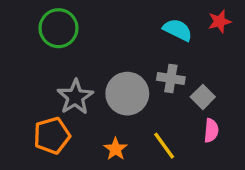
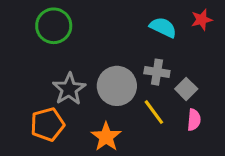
yellow line: (164, 146) -> (154, 112), moved
orange star: (116, 149) -> (106, 137), size x1.4

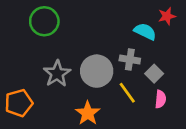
cyan semicircle: (163, 27) -> (145, 31), moved
orange pentagon: (48, 124) -> (19, 103), moved

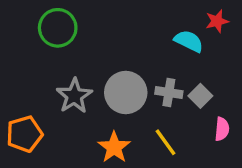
gray cross: (130, 60) -> (169, 93), moved
yellow line: (127, 93) -> (166, 142), moved
pink semicircle: (160, 99) -> (222, 129), moved

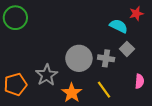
green circle: (58, 28) -> (15, 18), moved
gray star: (74, 96) -> (47, 75), moved
gray square: (200, 96) -> (127, 49), moved

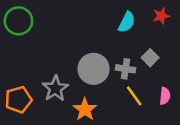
cyan semicircle: (119, 26) -> (127, 22), moved, turned 90
yellow line: (104, 90) -> (134, 96), moved

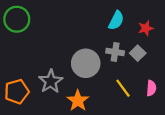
red star: (161, 16) -> (146, 28), moved
gray cross: (125, 69) -> (115, 52), moved

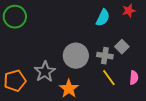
red star: (146, 28) -> (129, 11), moved
gray cross: (115, 52) -> (105, 56), moved

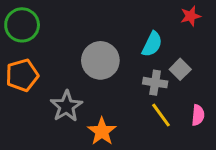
cyan semicircle: (103, 18) -> (152, 44), moved
gray circle: (76, 56) -> (100, 60), moved
orange pentagon: (15, 81) -> (22, 75), moved

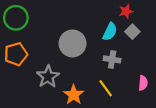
red star: (191, 16) -> (126, 11), moved
gray square: (180, 69) -> (132, 32), moved
yellow line: (161, 115) -> (106, 88), moved

